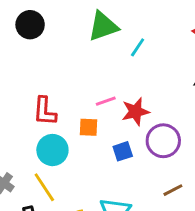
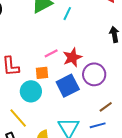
cyan circle: (52, 150) -> (31, 91), moved
blue square: (123, 151) -> (68, 86), size x1.6

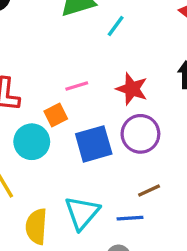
red star: (72, 57) -> (132, 89), moved, turned 30
orange square: (42, 73) -> (56, 115), turned -32

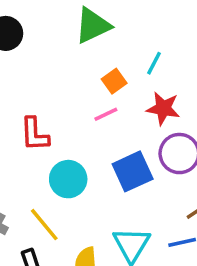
cyan line: (116, 26) -> (154, 63), moved
orange square: (56, 115) -> (114, 81), moved

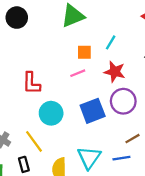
orange square: (114, 81) -> (84, 52), turned 32

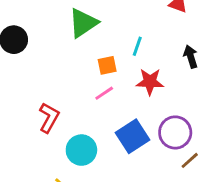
red L-shape: (31, 83) -> (49, 118), turned -140
purple circle: (123, 101) -> (175, 132), moved

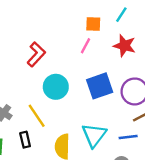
pink line: (104, 93) -> (85, 46), turned -42

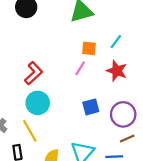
blue square: (100, 86) -> (91, 107), size x0.7
cyan circle: (56, 87) -> (38, 103), moved

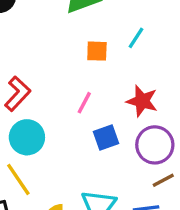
pink line: (80, 68) -> (84, 103), moved
red star: (117, 71) -> (142, 101), moved

